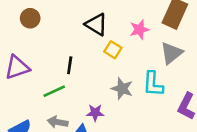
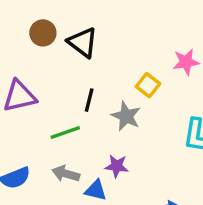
black triangle: (96, 25) -> (83, 42), moved
gray star: (122, 89) -> (126, 116), moved

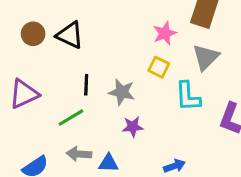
yellow square: (148, 85) -> (159, 67), moved
purple star: (117, 166) -> (133, 127), moved

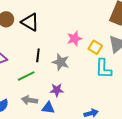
pink star: (165, 33) -> (74, 39), moved
yellow square: (159, 67) -> (95, 47), moved
purple star: (133, 127) -> (57, 90), moved

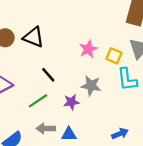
black line: (38, 55) -> (48, 75), turned -40
gray star: (61, 62) -> (91, 86), moved
purple star: (57, 90) -> (71, 102), moved

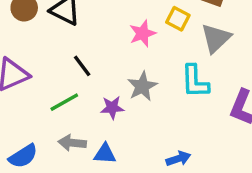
yellow square: (114, 56) -> (178, 19), moved
gray star: (91, 86) -> (142, 86), turned 30

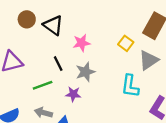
pink star: (142, 33) -> (81, 43), moved
gray star: (142, 86) -> (85, 72), moved

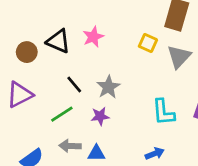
brown circle: (27, 19) -> (27, 52), moved
pink star: (81, 43) -> (93, 37), moved
cyan L-shape: (130, 86) -> (163, 112), moved

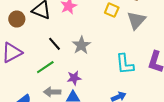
purple star: (100, 116) -> (74, 78), moved

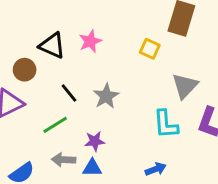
brown circle: (17, 19) -> (25, 70), moved
gray triangle: (136, 20) -> (185, 86), moved

